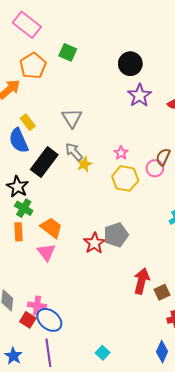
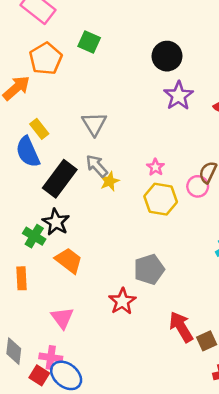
black star: (18, 187) -> (56, 222), moved
orange rectangle: (19, 232) -> (21, 278), moved
red star: (94, 243) -> (122, 301), moved
pink triangle: (46, 252) -> (62, 318), moved
red arrow: (142, 281) -> (181, 327), turned -45

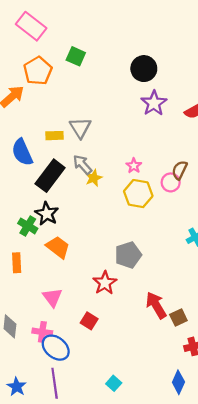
yellow rectangle: (39, 129) -> (55, 136), moved, turned -54
red square: (39, 375) -> (89, 321), moved

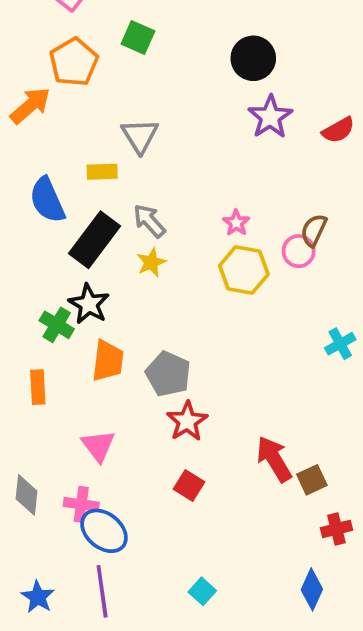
gray triangle: (80, 128) -> (140, 136), moved
yellow star: (94, 178) -> (151, 262), moved
orange trapezoid: (58, 247) -> (108, 361), turned 60
gray pentagon: (128, 255) -> (168, 374), moved, turned -30
red square: (89, 321) -> (189, 485), moved

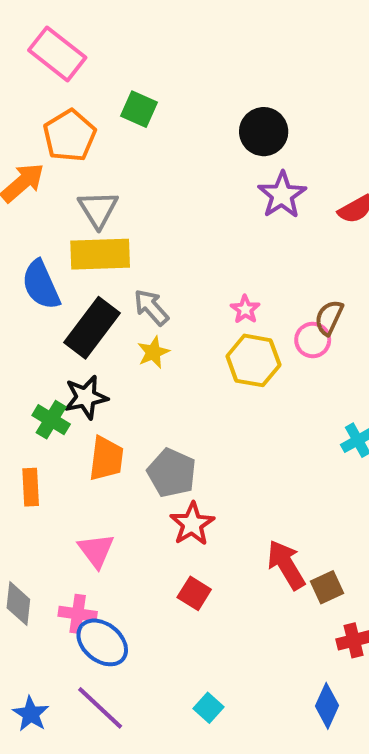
gray triangle: (140, 136) -> (98, 209), moved
yellow rectangle: (102, 172) -> (100, 254), size x1.8
black star: (89, 304) -> (86, 397), turned 30
purple line: (102, 591) -> (100, 708), turned -39

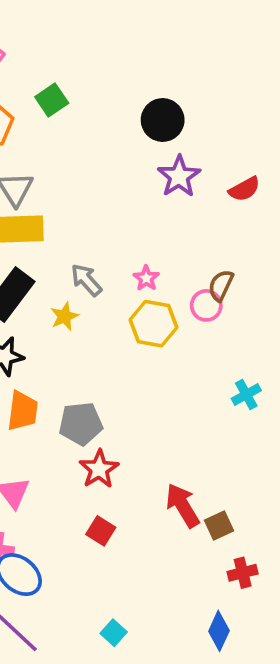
green square: (139, 109) -> (52, 100), turned 32
gray arrow: (151, 307) -> (86, 280), moved
gray pentagon: (172, 473) -> (81, 424), turned -30

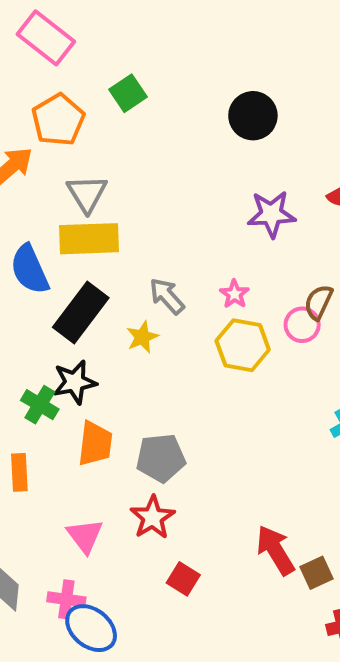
purple star: (179, 176) -> (271, 214), moved, turned 30
red star: (99, 469) -> (153, 517), moved

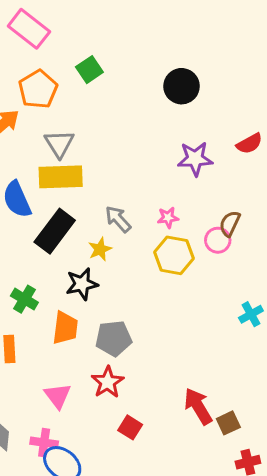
pink star: (234, 294) -> (168, 218), turned 30
black star: (75, 382) -> (82, 284), moved

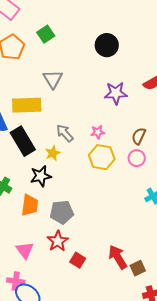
gray triangle: (59, 144) -> (53, 79), moved
black rectangle: (55, 231) -> (23, 141), turned -68
pink circle: (218, 240) -> (137, 158), moved
red square: (130, 427) -> (78, 260), moved

